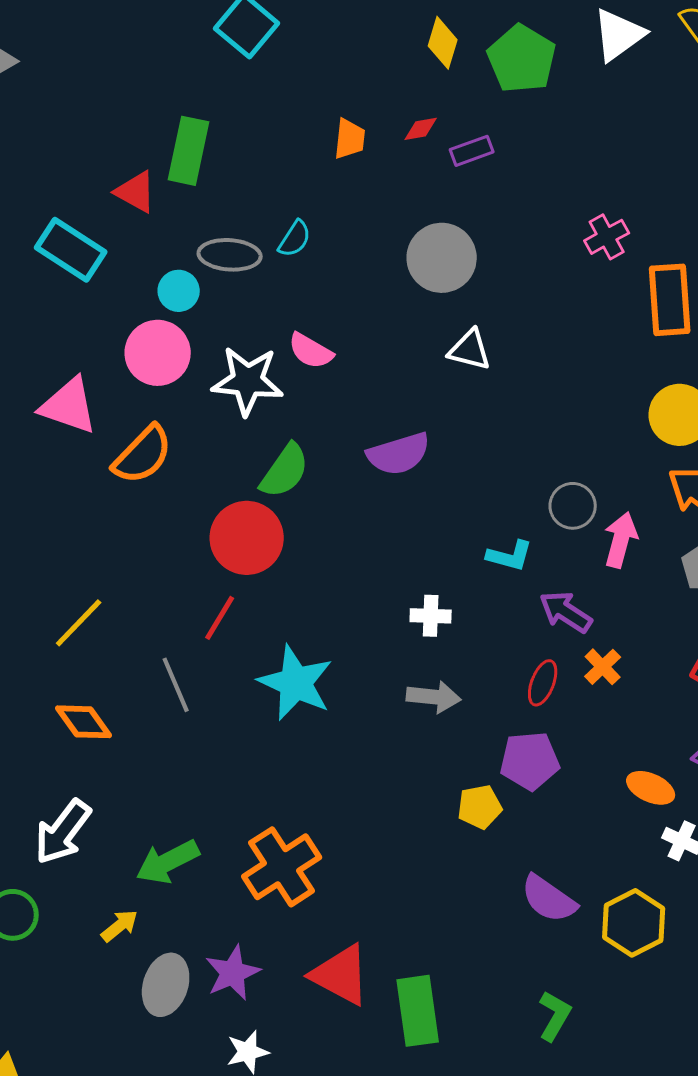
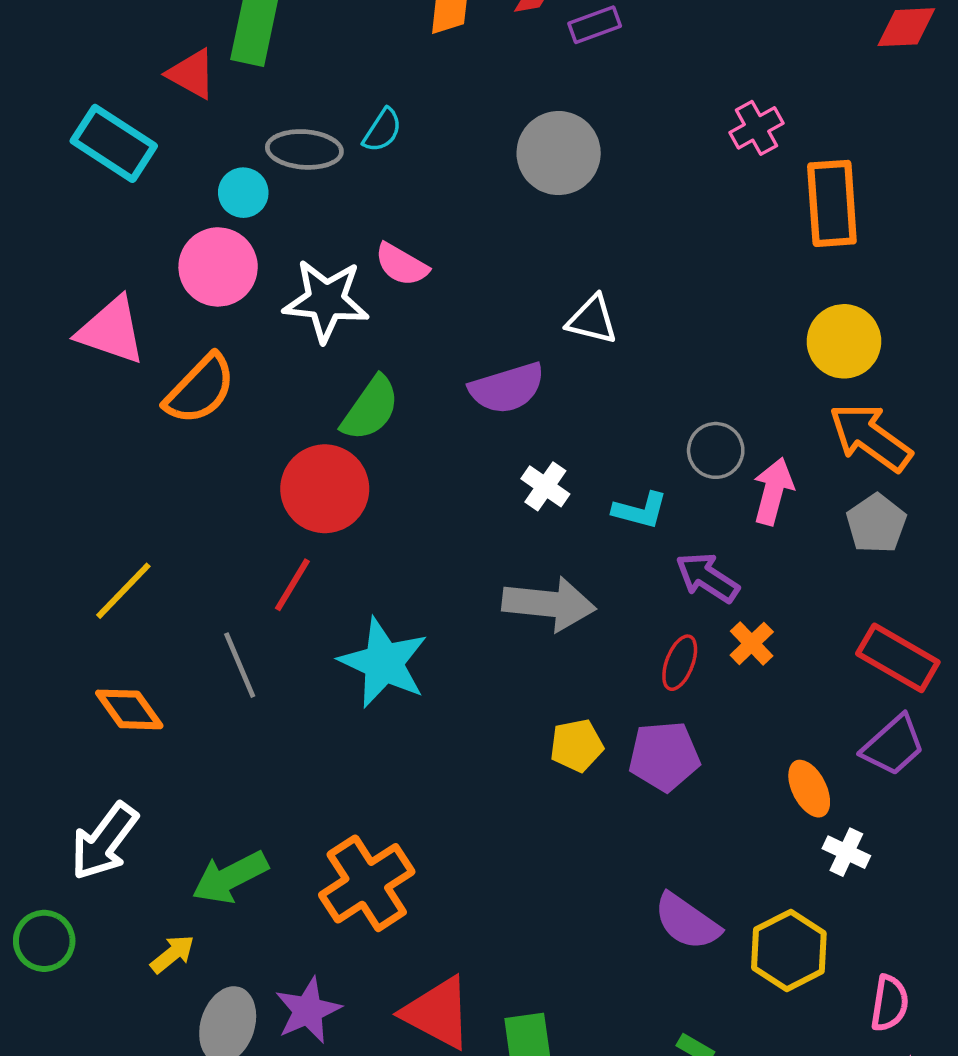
white triangle: (470, 350) -> (592, 320), moved
white cross: (431, 616) -> (545, 486), moved, turned 33
gray arrow: (434, 697) -> (549, 604), moved, size x1.4
orange ellipse: (651, 788) -> (809, 789), turned 39
yellow pentagon: (480, 807) -> (577, 745), moved

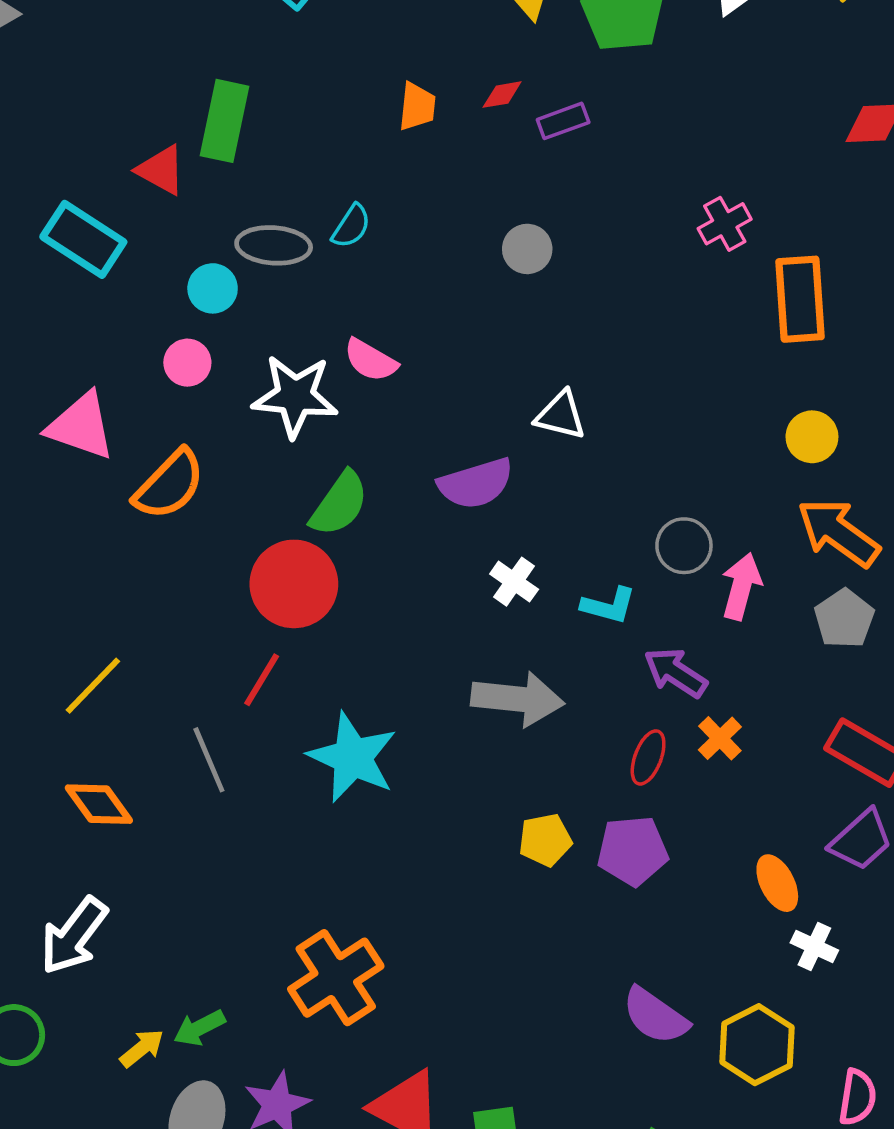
gray circle: (559, 153) -> (527, 249), size x0.6
pink circle: (218, 267) -> (187, 363), size x0.6
yellow circle: (844, 341) -> (812, 437), size x0.7
green arrow: (230, 877) -> (199, 1028), moved, size x0.7

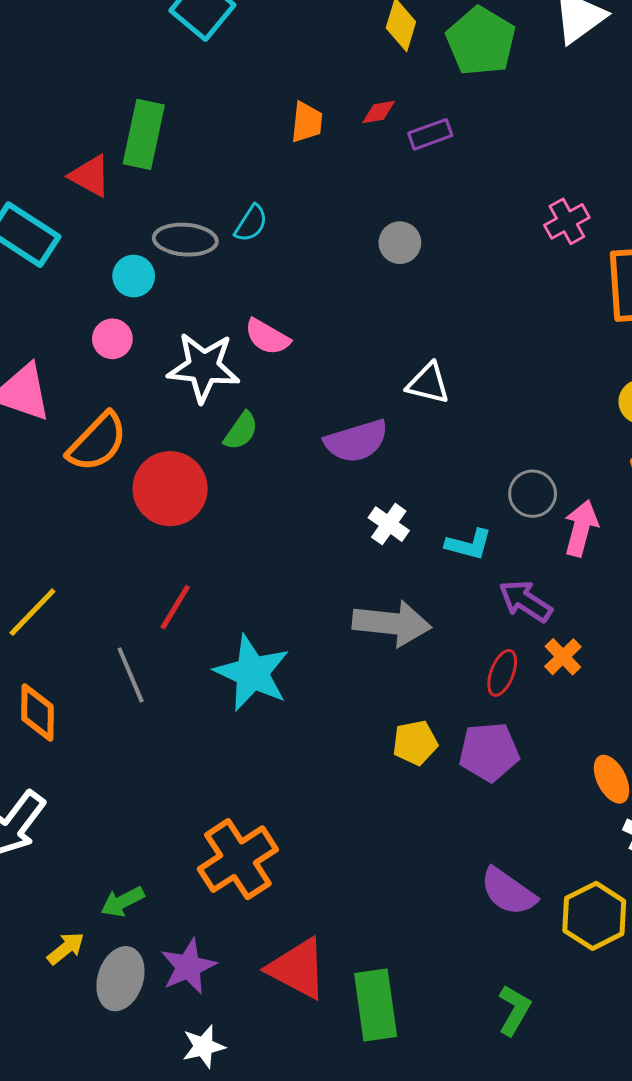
green semicircle: (339, 504) -> (241, 431), moved, size x0.7
red circle: (294, 584) -> (170, 489), moved
orange diamond: (99, 804) -> (37, 712), turned 36
yellow arrow: (142, 1048) -> (66, 948), moved

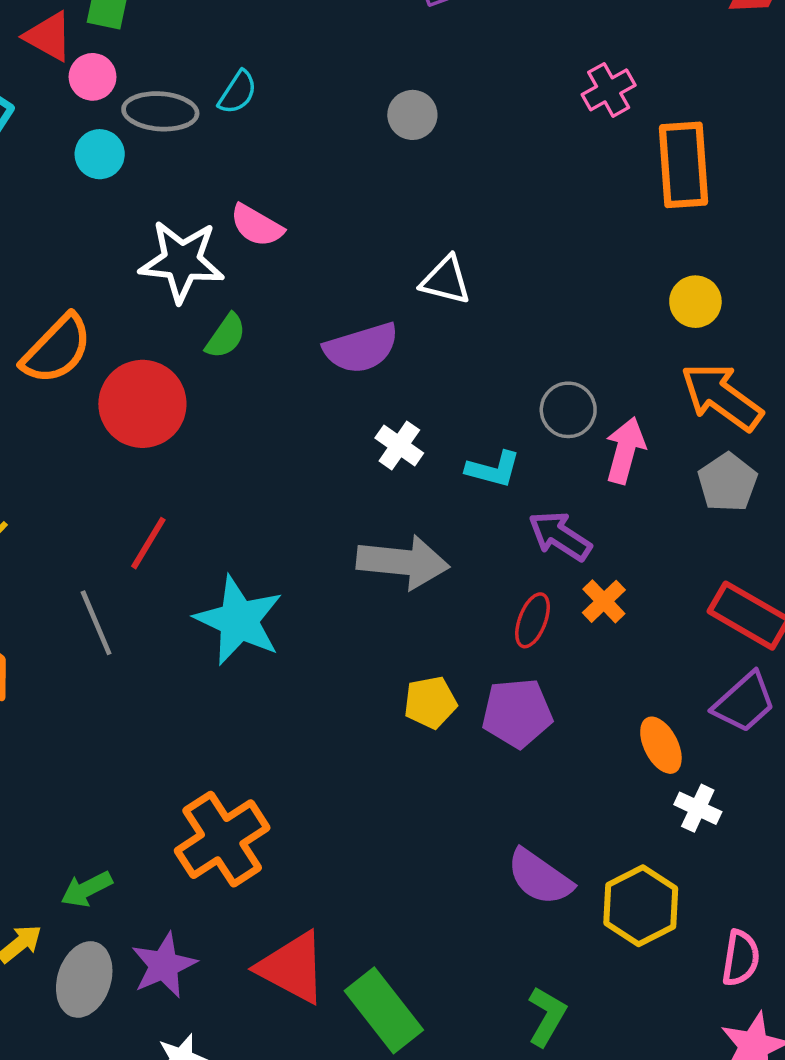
pink circle: (112, 339) -> (93, 77), moved
green rectangle: (376, 1005) -> (384, 1010), turned -30

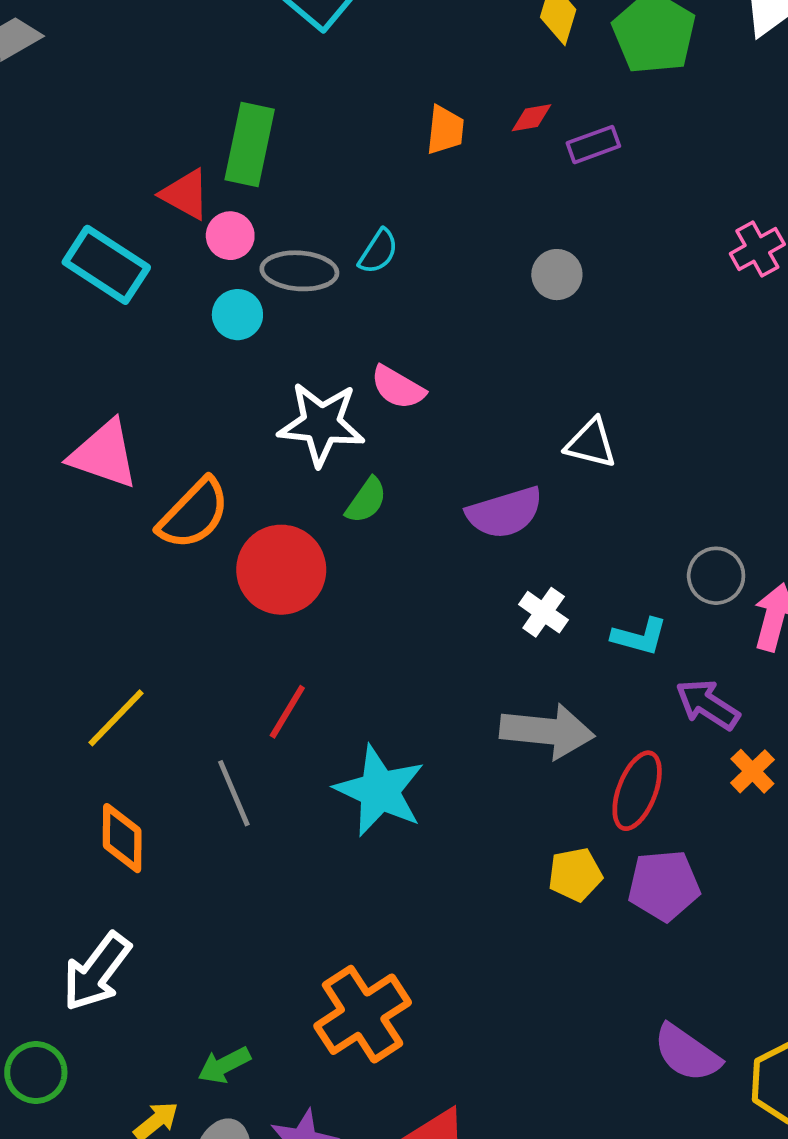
red ellipse: (533, 620) -> (637, 791), moved, size x1.4

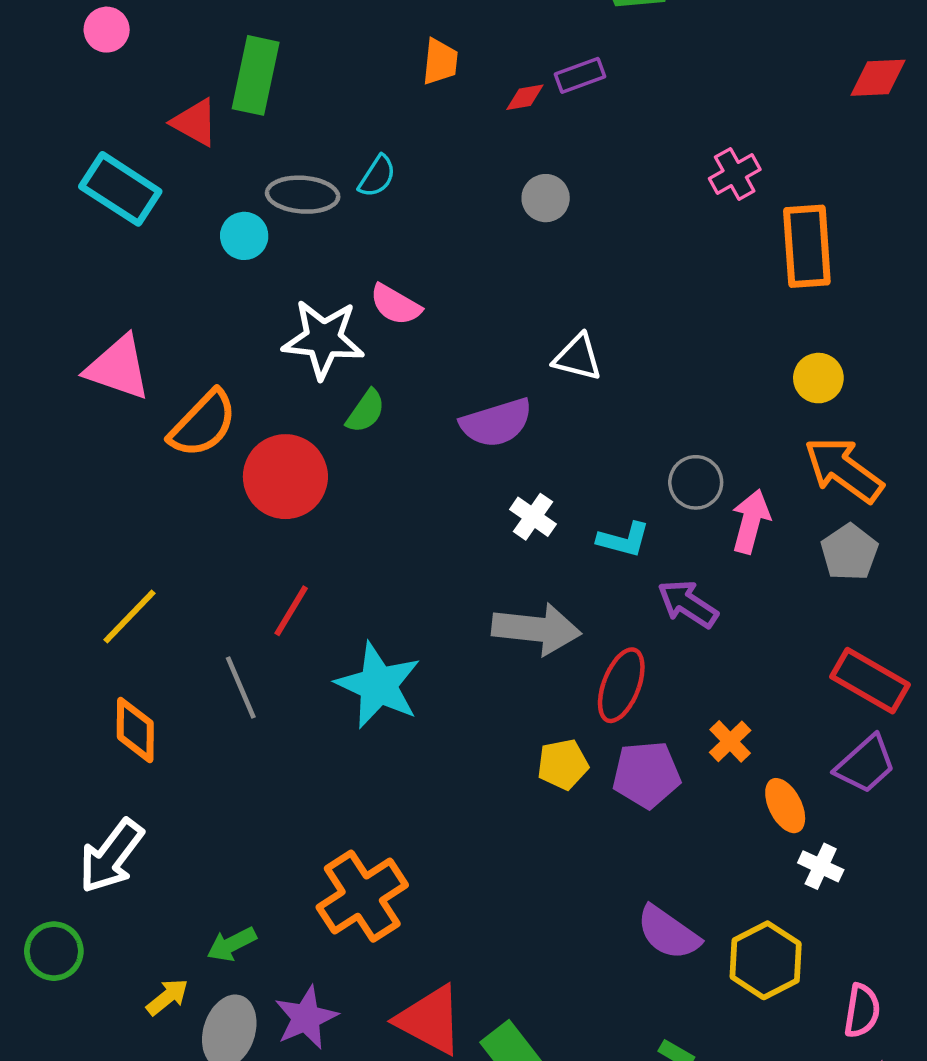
red diamond: (531, 118) -> (525, 97), moved
pink circle: (230, 236) -> (107, 30), moved
orange cross: (752, 771) -> (730, 741), moved

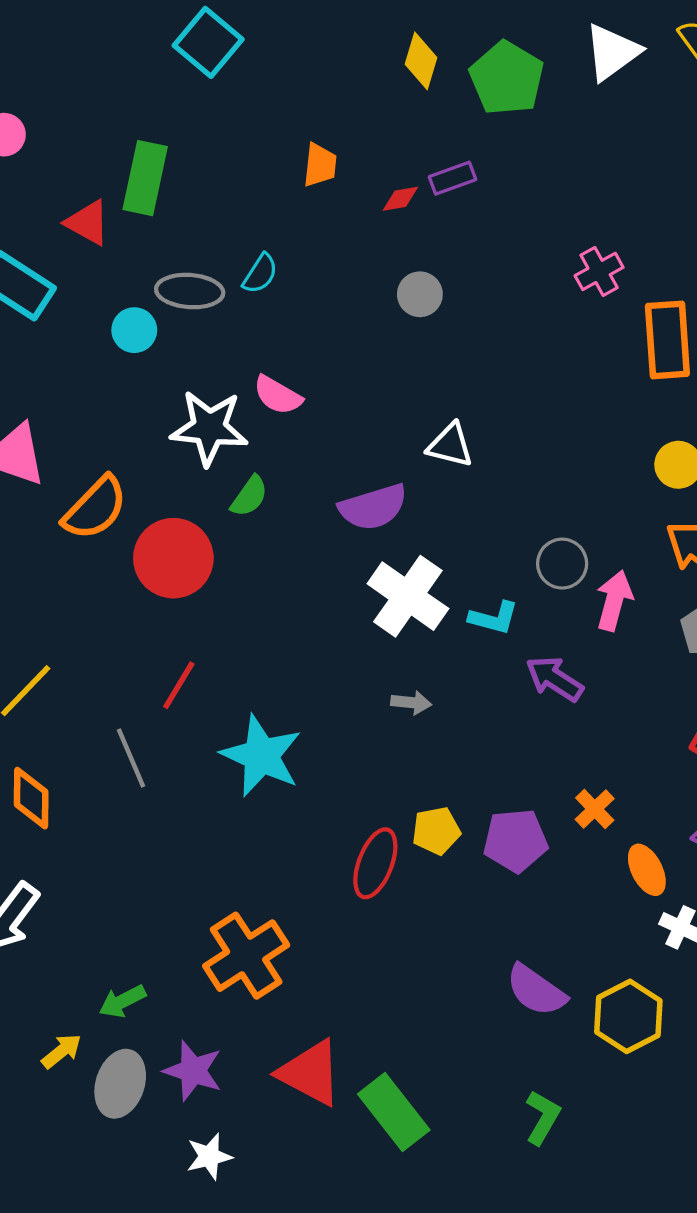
white cross: (533, 517) -> (408, 596), size x1.8
gray arrow: (536, 629) -> (411, 703), size x0.5
red ellipse: (621, 685) -> (375, 863), moved
purple star: (306, 1018) -> (193, 1071), turned -30

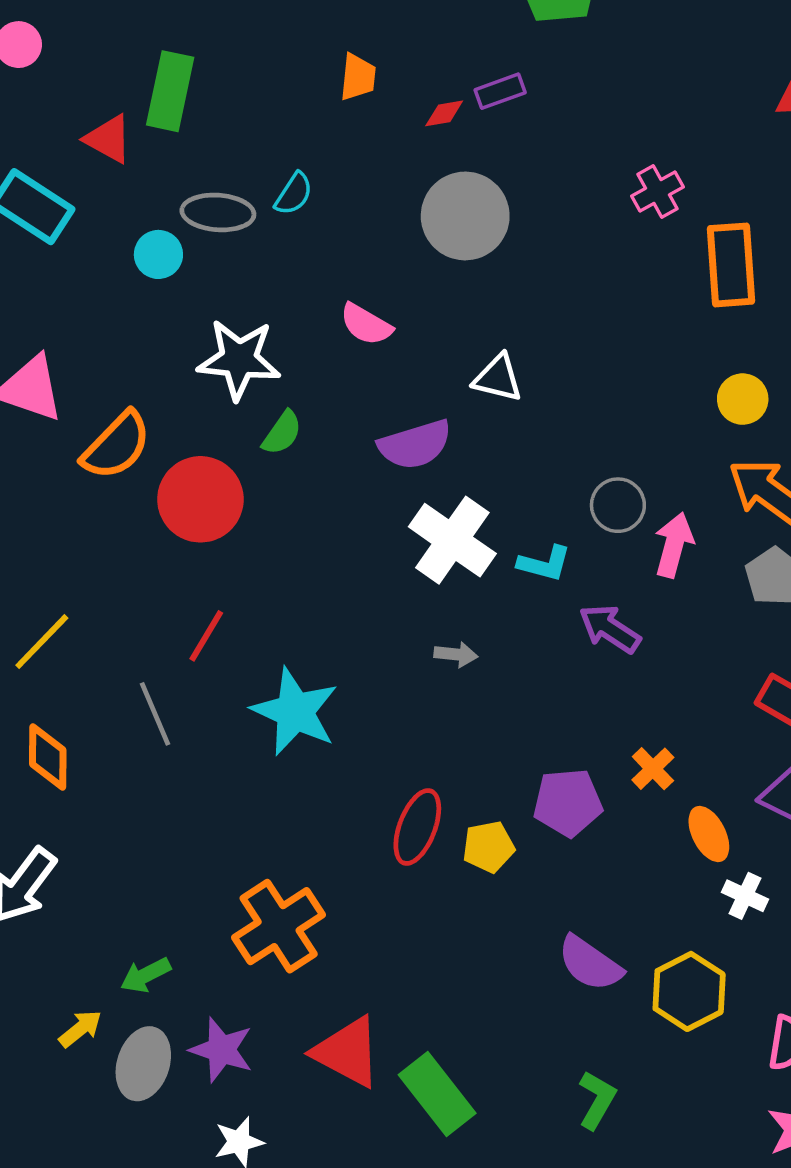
gray circle: (420, 294) -> (465, 216), size x1.8
pink semicircle: (278, 395) -> (366, 324), moved
yellow pentagon: (436, 831) -> (488, 847), moved

